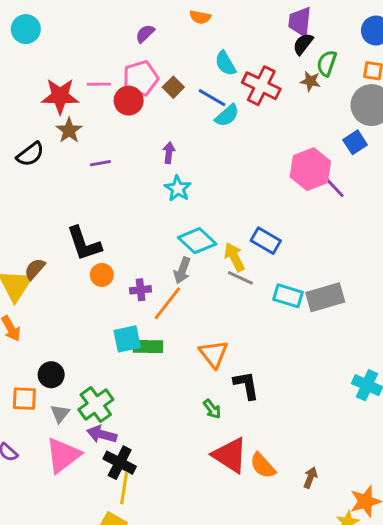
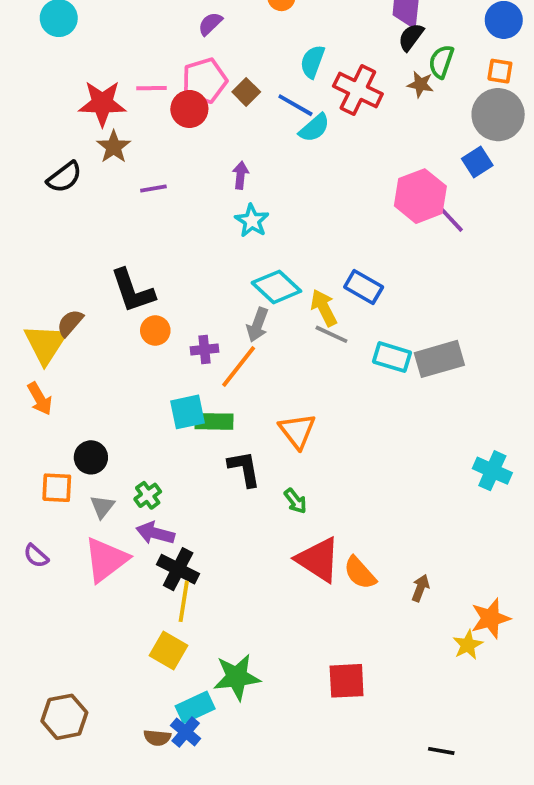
cyan semicircle: (225, 63) -> (312, 62), turned 50
black L-shape: (246, 385) -> (244, 469), moved
green cross: (96, 405) -> (148, 495), size x0.6

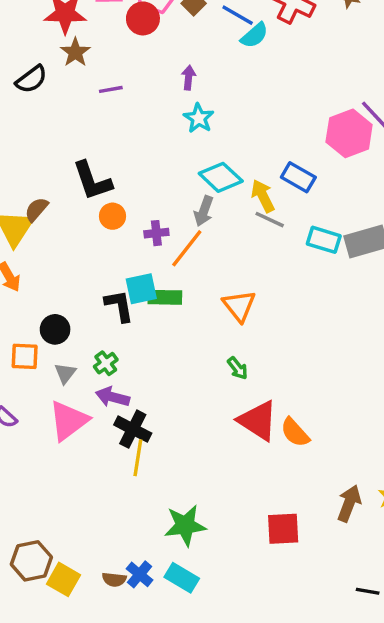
pink hexagon: (420, 196) -> (349, 133), moved
black L-shape: (244, 469) -> (119, 306), moved
brown arrow: (420, 588) -> (349, 503), moved, size x1.5
yellow square: (169, 651) -> (63, 579), moved
cyan rectangle: (195, 707) -> (182, 578), moved, turned 56

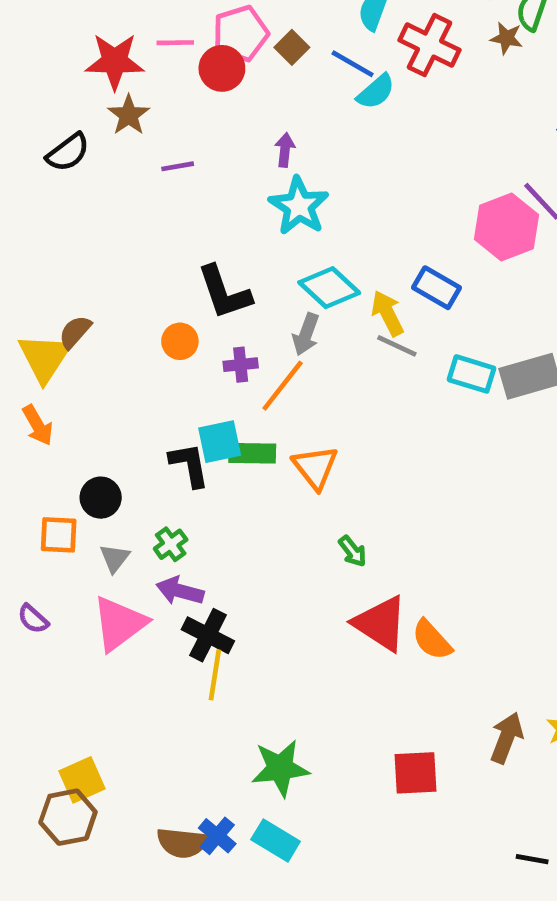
cyan star: (199, 118) -> (299, 206), size x1.4
black L-shape: (92, 181) -> (224, 292), moved
orange triangle: (239, 306) -> (315, 467), moved
yellow square: (63, 579) -> (82, 780), moved, turned 36
brown semicircle: (114, 579) -> (182, 843), size x1.5

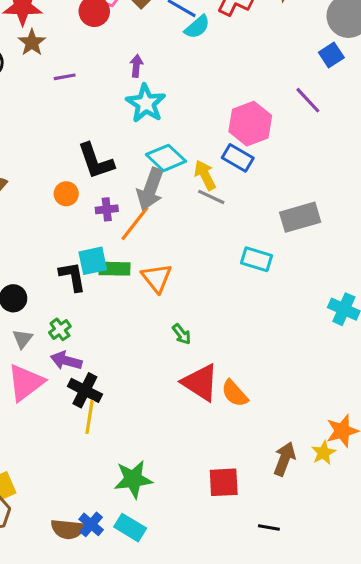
pink hexagon: (506, 227) -> (250, 124), moved
gray arrow: (306, 334) -> (150, 189), size x1.5
cyan rectangle: (471, 374) -> (256, 259), moved
black line: (532, 859) -> (269, 528), moved

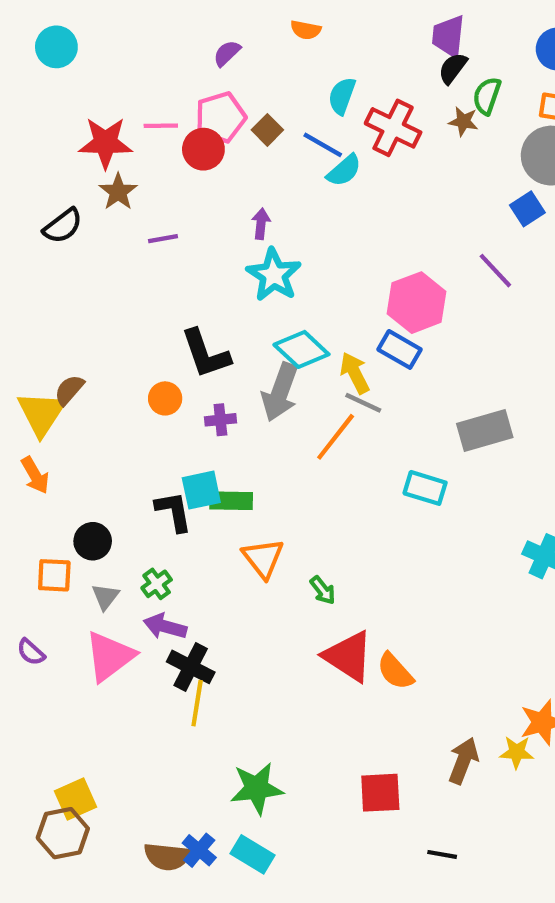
orange line: (135, 223) -> (336, 437), moved
orange triangle: (157, 278) -> (263, 558), moved
yellow star: (324, 453) -> (517, 752), turned 30

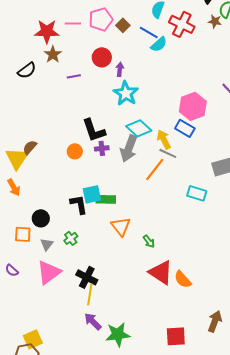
red circle: (203, 149) -> (102, 57), moved
purple cross: (220, 420) -> (102, 148), moved
purple arrow: (165, 626) -> (93, 321), moved, turned 30

